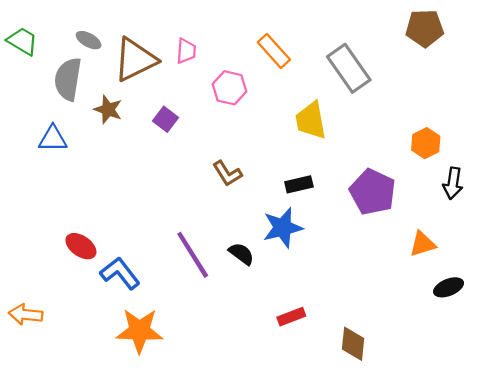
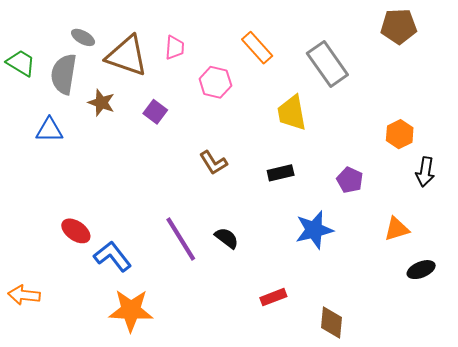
green trapezoid: (22, 41) -> (21, 63), moved
brown triangle: (135, 60) -> (127, 56), turned 45
purple pentagon: (373, 192) -> (350, 180), size x0.6
blue star: (283, 228) -> (314, 230), moved

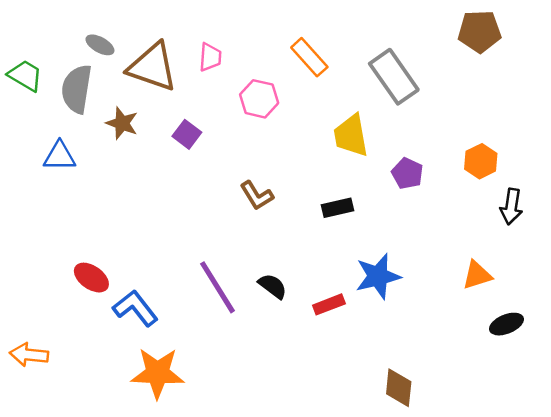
purple pentagon: (350, 180) -> (407, 173), moved
red rectangle: (273, 297) -> (329, 304), moved

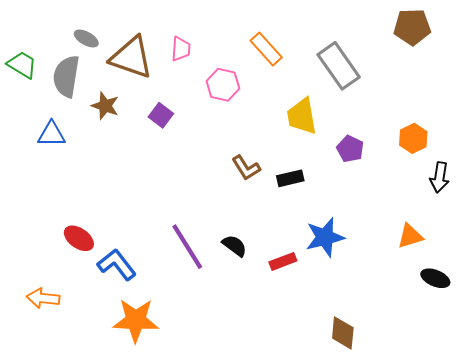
brown L-shape: (257, 195) -> (246, 168), moved
black ellipse: (506, 324) -> (435, 278), turned 44
orange arrow: (29, 355) -> (43, 298), moved

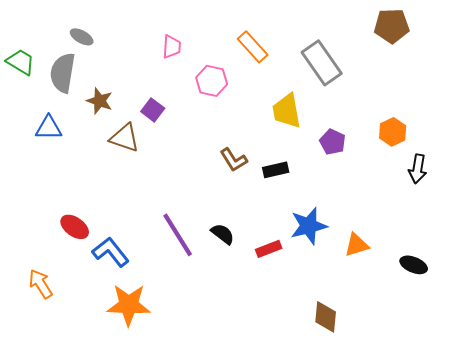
brown triangle: (131, 57) -> (125, 138), moved, size x0.7
orange triangle: (410, 236) -> (357, 245), moved
orange arrow: (43, 298) -> (41, 284), turned 52

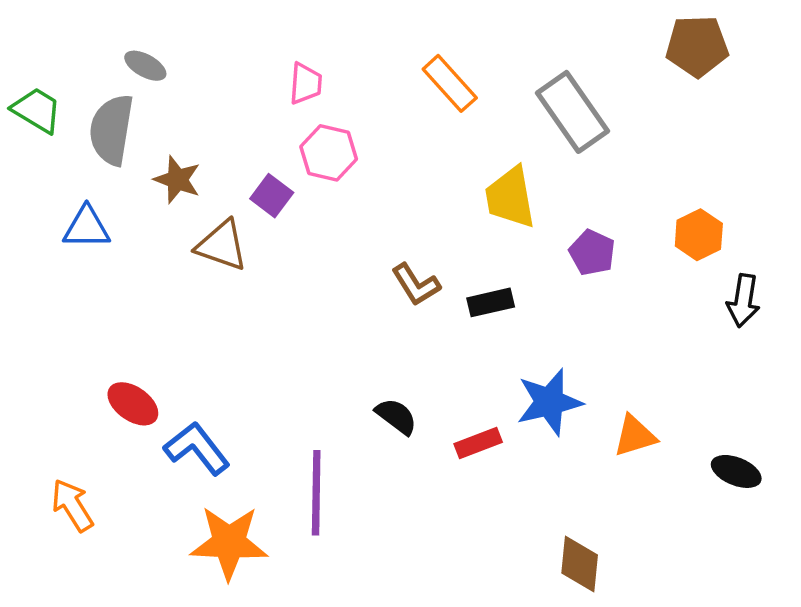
pink hexagon: (212, 81) -> (329, 153), moved
purple line: (178, 235) -> (316, 493), moved, turned 33

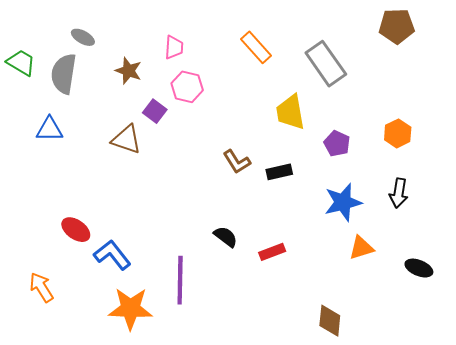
brown star: (177, 180) -> (128, 71), moved
black arrow: (743, 301) -> (399, 193), moved
blue star: (549, 402) -> (343, 202), moved

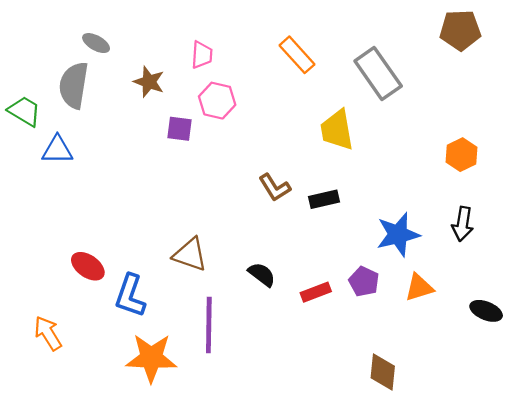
green trapezoid: (21, 63) -> (24, 111), moved
purple square: (155, 111) -> (179, 129), turned -30
brown triangle: (126, 139) -> (190, 254), moved
purple pentagon: (337, 144) -> (364, 282), moved
blue L-shape: (112, 255) -> (130, 296), turned -123

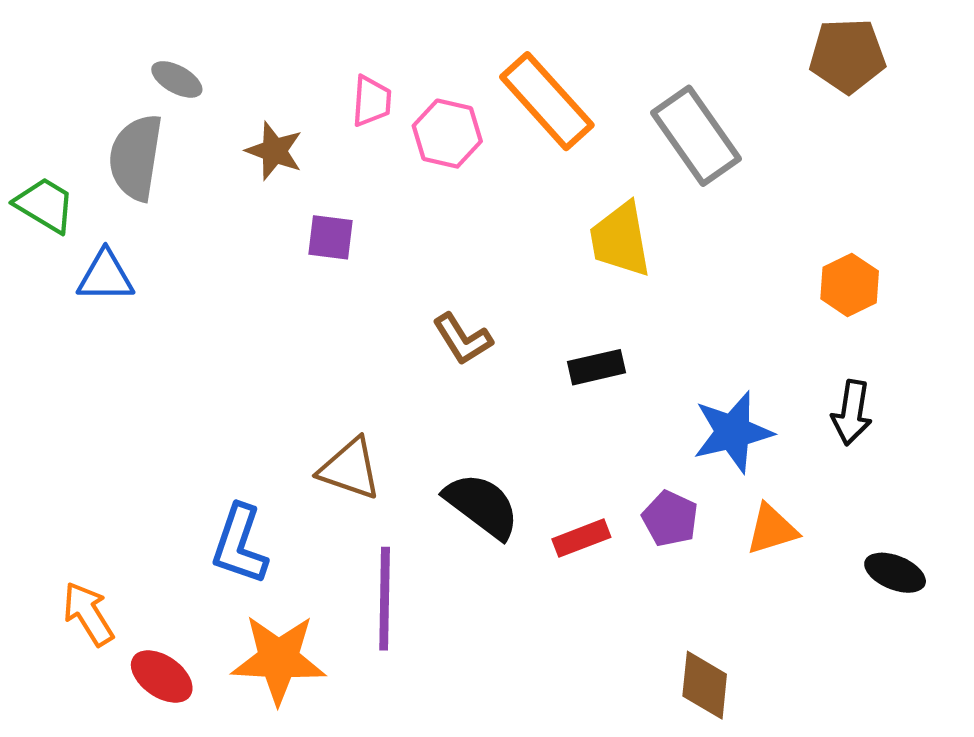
orange rectangle: (297, 55) -> (547, 101), size x1.4
pink hexagon: (217, 101) -> (447, 134), moved
brown L-shape: (275, 188) -> (462, 339), moved
red ellipse: (88, 266) -> (162, 676), moved
black semicircle: (262, 274) -> (482, 506), size x1.5

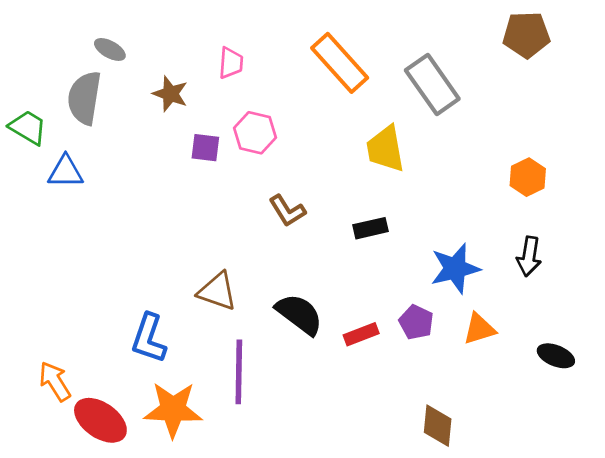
pink hexagon: (447, 134) -> (255, 133), moved
red ellipse: (162, 676) -> (100, 420), size x1.4

